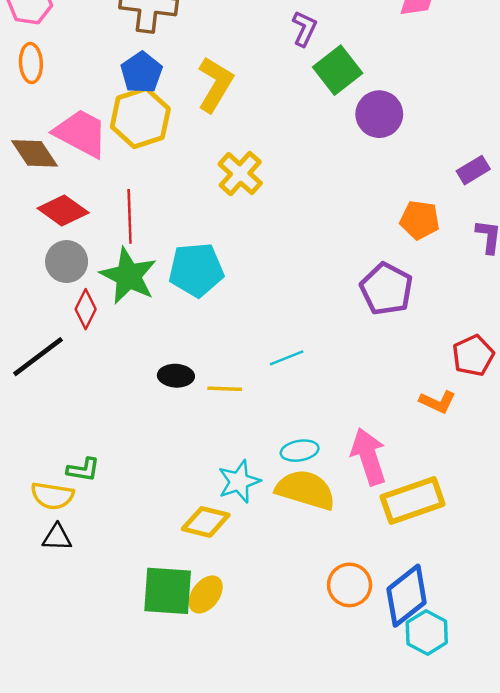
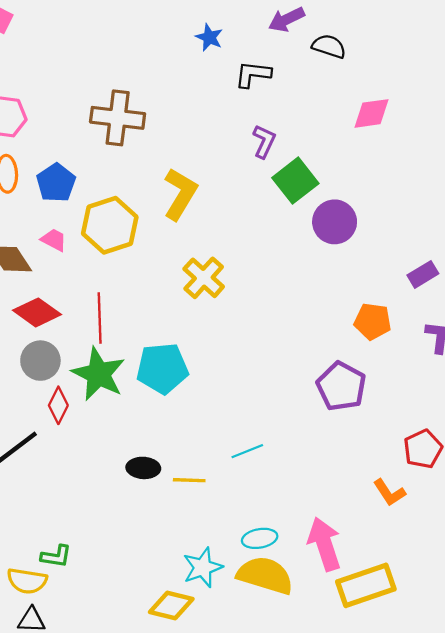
blue pentagon: (141, 73) -> (56, 183), moved
pink trapezoid: (81, 133) -> (54, 240), size x0.5
orange L-shape: (438, 402) -> (389, 493), turned 32

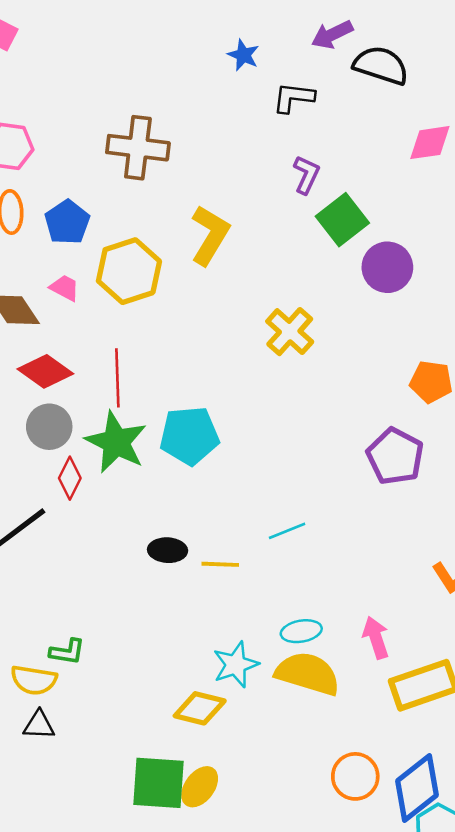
black semicircle: (329, 46) -> (381, 65), size x1.4
yellow cross: (204, 278) -> (290, 332), moved
pink arrow: (324, 544) -> (376, 638), size x0.7

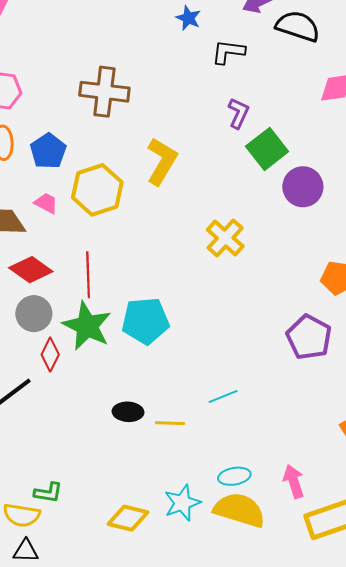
yellow diamond: (200, 708) -> (128, 518), moved

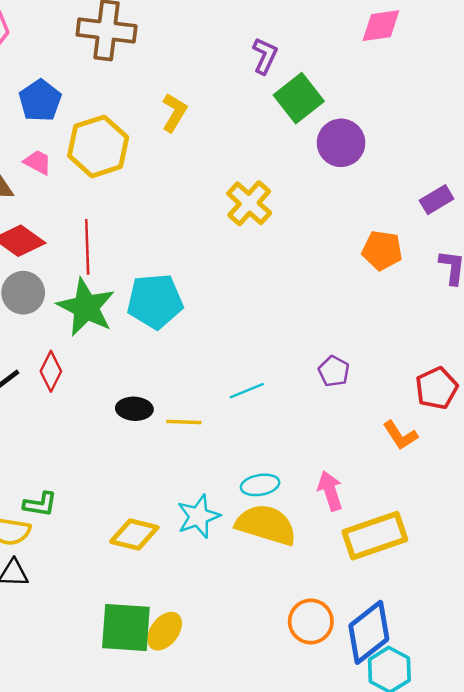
yellow L-shape: (162, 161) -> (174, 113), size x0.7
purple pentagon: (309, 337) -> (334, 371), moved, size x0.6
red diamond: (50, 355) -> (51, 371), moved

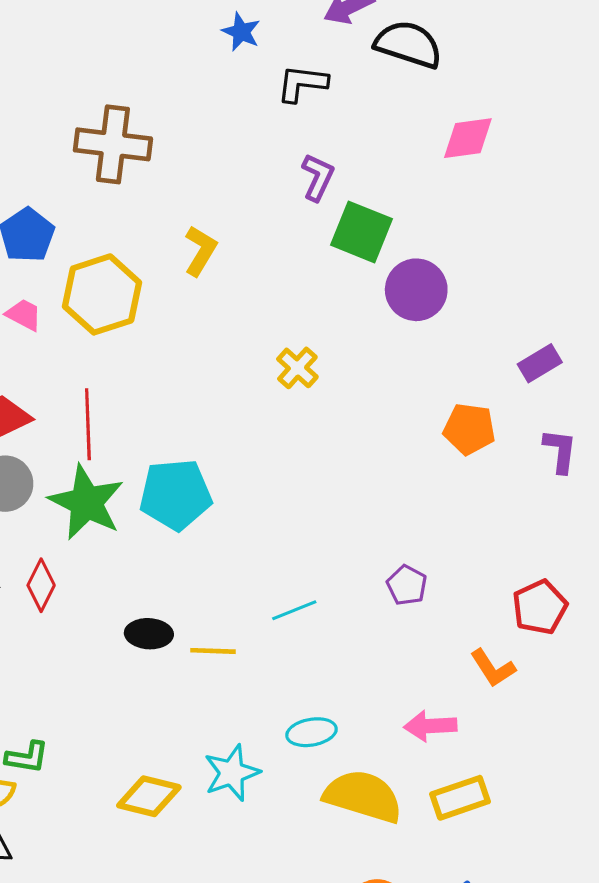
green square: (299, 98) -> (362, 232), turned -30
yellow cross: (249, 203) -> (297, 368), size x0.7
pink arrow: (330, 491) -> (430, 726), moved, turned -75
yellow semicircle: (266, 525) -> (363, 796), moved
yellow rectangle: (375, 536) -> (460, 798), size x0.7

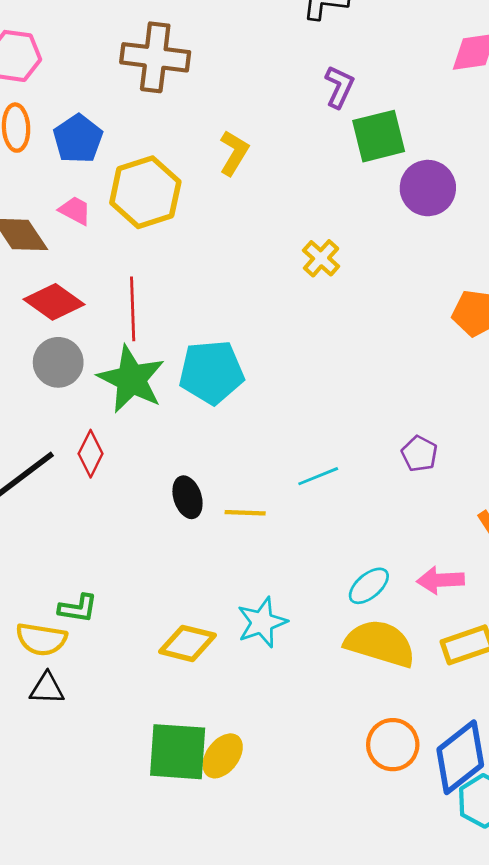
green square: (362, 232) -> (379, 136), turned -36
black ellipse: (149, 634) -> (188, 497), turned 69
cyan ellipse: (311, 732) -> (369, 586), moved, turned -30

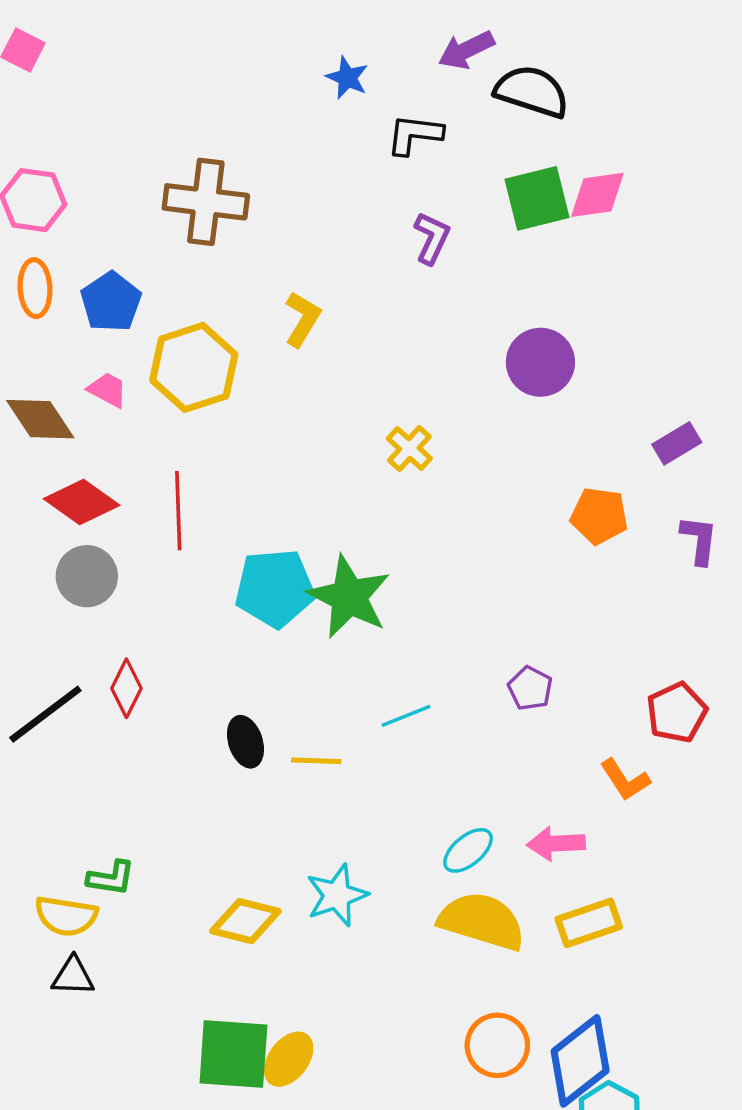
green square: (379, 136) -> (537, 198), moved
green star: (131, 379) -> (349, 597), moved

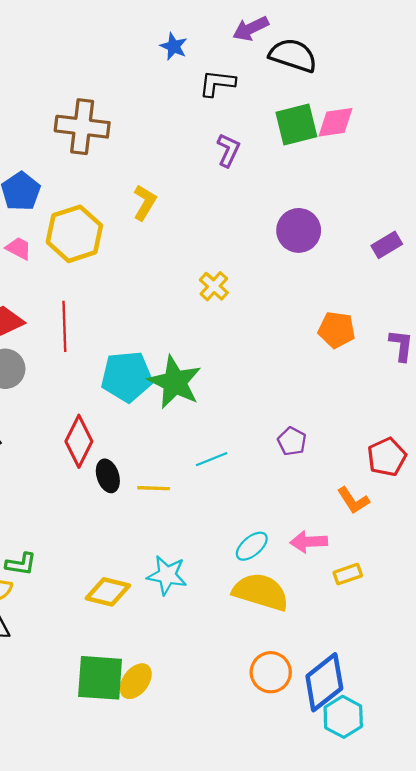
purple rectangle: (677, 443) -> (387, 245), moved
red diamond: (126, 688) -> (79, 441), moved, size x1.4
cyan star: (337, 895) -> (167, 575), turned 30
yellow rectangle: (589, 923) -> (348, 574), moved, size x0.7

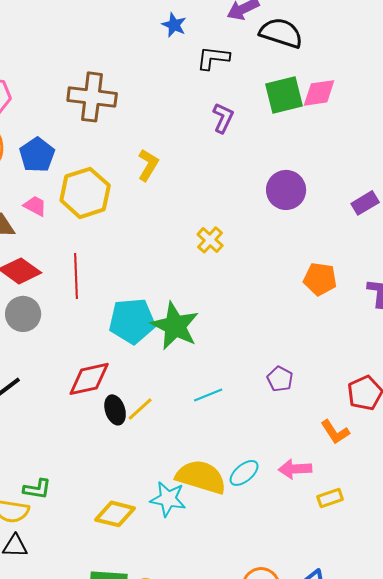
red diamond: (79, 441) -> (89, 379), turned 51
yellow line: (154, 488) -> (140, 409), moved, turned -44
yellow semicircle: (261, 592) -> (201, 477), moved

